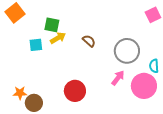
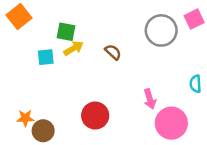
gray circle: (127, 51) -> (161, 30), moved
pink arrow: (118, 78) -> (150, 99), turned 126
pink circle: (144, 86) -> (171, 123), moved

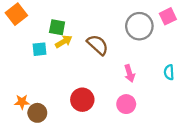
brown semicircle: (113, 52) -> (98, 45), size x1.5
pink arrow: (150, 99) -> (129, 73), moved
pink circle: (171, 123) -> (126, 104), moved, size x0.7

